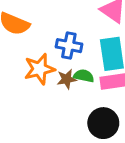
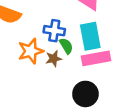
green semicircle: (84, 76) -> (66, 46), moved, turned 49

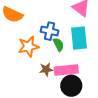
pink rectangle: (96, 58) -> (66, 70), moved
brown star: (54, 59) -> (46, 69), moved

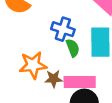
orange star: (29, 47) -> (33, 65), moved

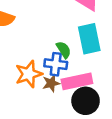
blue cross: (63, 29) -> (56, 64), moved

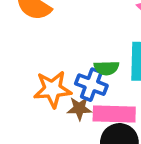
green semicircle: (64, 50) -> (106, 68), turned 108

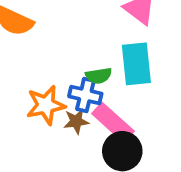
pink rectangle: (114, 114) -> (113, 122), turned 48

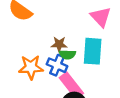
brown star: (76, 121) -> (59, 44), moved

